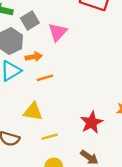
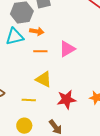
pink triangle: (58, 32) -> (67, 49), moved
yellow triangle: (33, 112) -> (44, 79), moved

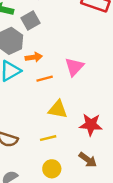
red star: (66, 100) -> (91, 125), turned 30

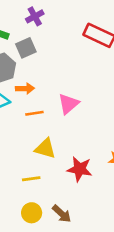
brown arrow: (88, 160) -> (62, 214), moved

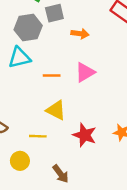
orange arrow: (25, 88) -> (80, 34), moved
yellow circle: (32, 213) -> (20, 161), moved

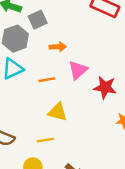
orange arrow: (80, 34) -> (58, 47), moved
red star: (85, 135) -> (105, 87), moved

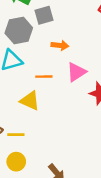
yellow triangle: (58, 112) -> (30, 101), moved
yellow line: (45, 140) -> (16, 135), moved

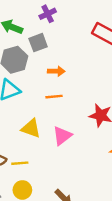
pink triangle: (76, 72) -> (62, 136), moved
orange line: (44, 77) -> (54, 97), moved

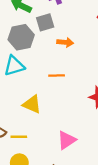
orange arrow: (56, 71) -> (65, 42), moved
pink triangle: (62, 136) -> (67, 140), moved

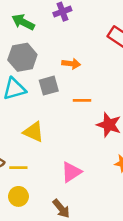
gray square: (45, 22) -> (49, 86), moved
orange line: (57, 75) -> (82, 100), moved

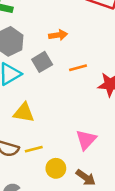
yellow triangle: (34, 132) -> (24, 113), moved
yellow circle: (18, 196) -> (56, 168), moved

